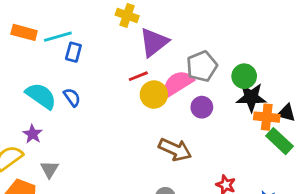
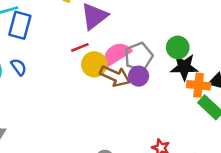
blue rectangle: (73, 52) -> (20, 25), size x1.5
gray pentagon: (202, 66) -> (139, 57), moved
brown arrow: (175, 150) -> (115, 76), moved

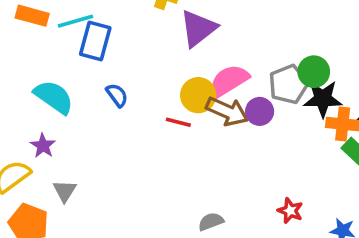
red line: (80, 47) -> (178, 122), moved, turned 36
gray pentagon: (139, 57) -> (288, 84), moved
blue semicircle: (19, 67) -> (117, 95), moved

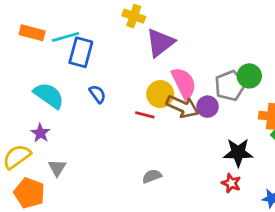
pink semicircle: (229, 81) -> (184, 83), turned 96
black star: (323, 99) -> (238, 153), moved
gray semicircle: (211, 222) -> (152, 176), moved

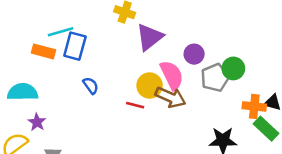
orange rectangle: (32, 33) -> (44, 51), moved
cyan semicircle: (49, 95) -> (23, 92), moved, turned -36
purple circle: (208, 107) -> (194, 54), moved

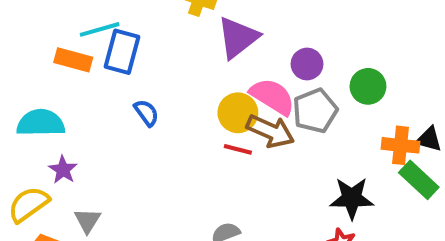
pink semicircle: (172, 75) -> (272, 97), turned -32
gray pentagon: (215, 78) -> (315, 111), moved
red line: (135, 105) -> (238, 149), moved

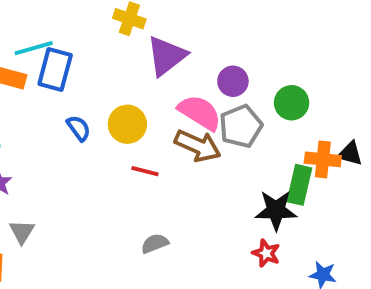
yellow circle: (238, 113) -> (127, 124), moved
red line: (238, 149) -> (145, 171), moved
green rectangle: (419, 180) -> (299, 185), moved, turned 60

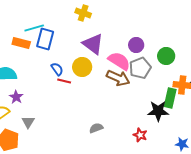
purple triangle: (166, 56) -> (93, 44), moved, turned -45
red line: (145, 171) -> (64, 81), moved
red star: (266, 253) -> (140, 135), moved

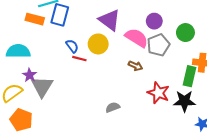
brown arrow: (118, 78) -> (136, 66), moved, size x0.6
black star: (158, 111) -> (184, 101), moved
gray triangle: (28, 122) -> (42, 87), moved, size x1.6
red star: (140, 135) -> (158, 93), moved, size x1.5

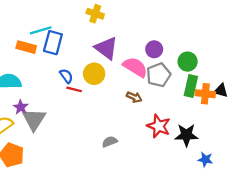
green rectangle: (190, 76) -> (191, 86), moved

